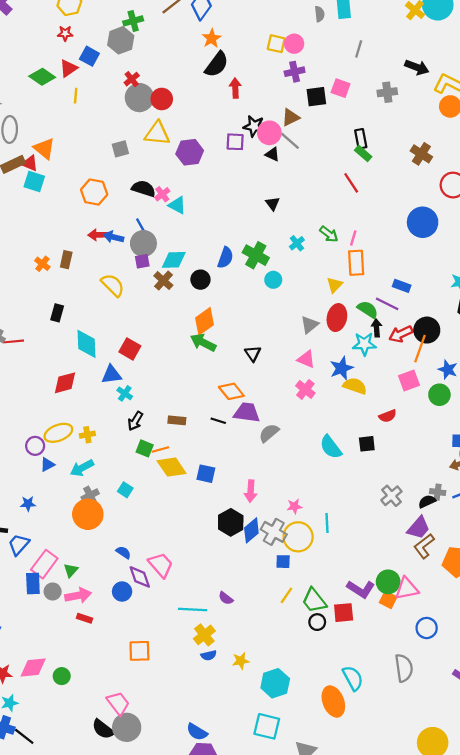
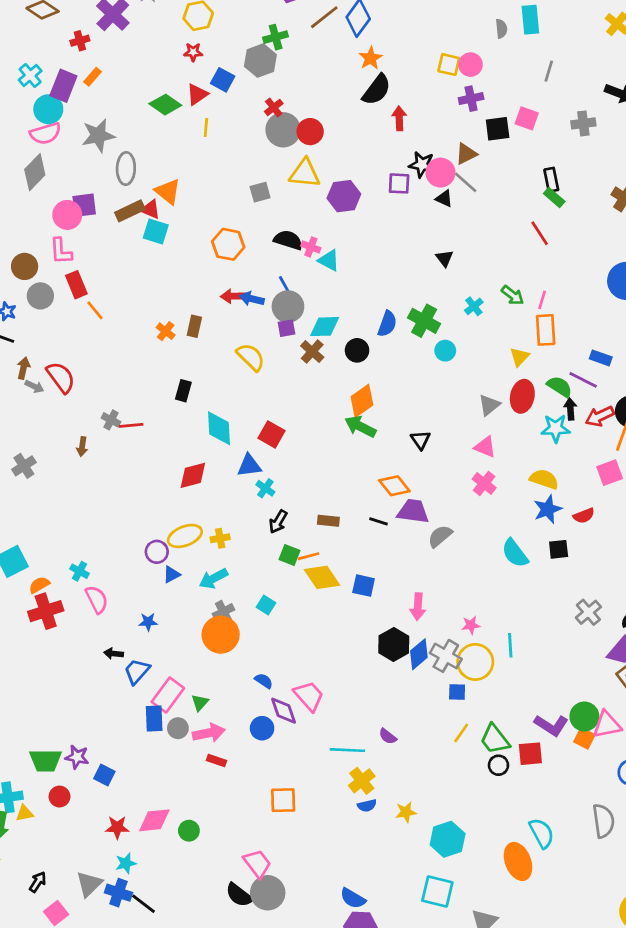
pink cross: (162, 194) -> (311, 247), turned -32
blue star: (341, 368) -> (548, 509), moved

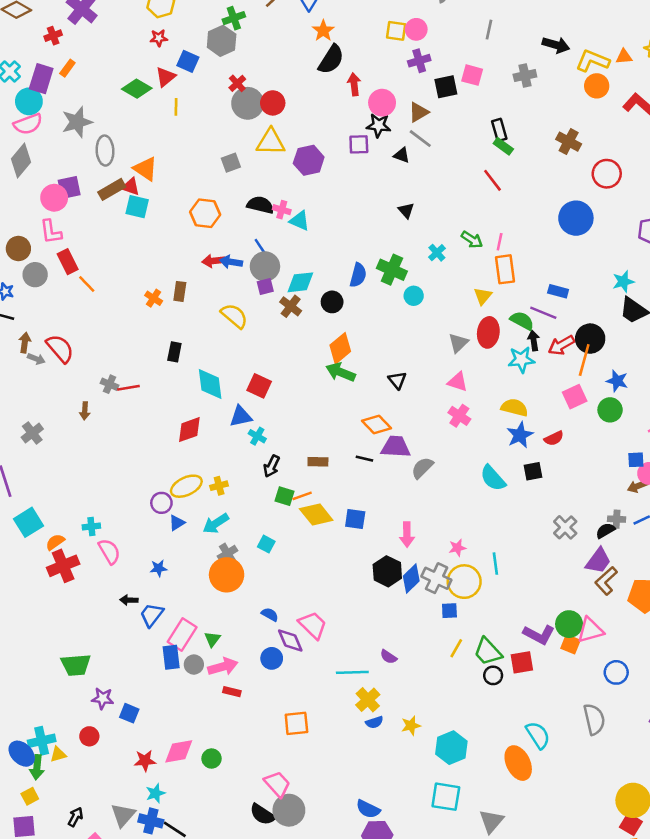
pink circle: (440, 173) -> (382, 103), moved
cyan cross: (80, 571) -> (91, 526), turned -30
green trapezoid: (46, 760) -> (76, 665), moved

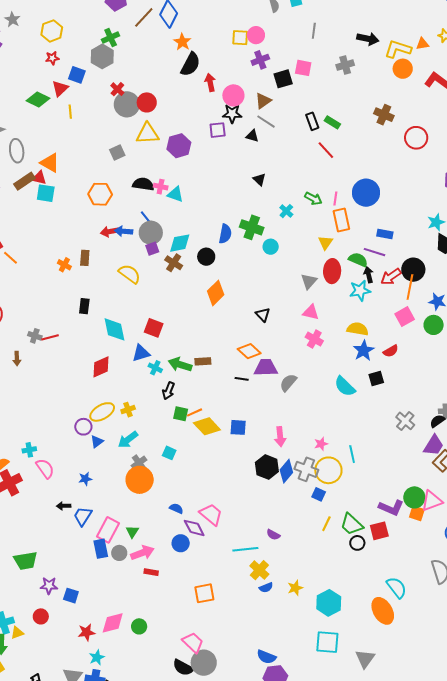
black rectangle: (499, 130) -> (312, 121), moved
blue circle: (576, 218) -> (366, 193), moved
green arrow: (341, 372) -> (180, 365), moved
brown rectangle: (318, 462) -> (203, 361), moved
blue square: (449, 611) -> (319, 494), turned 32

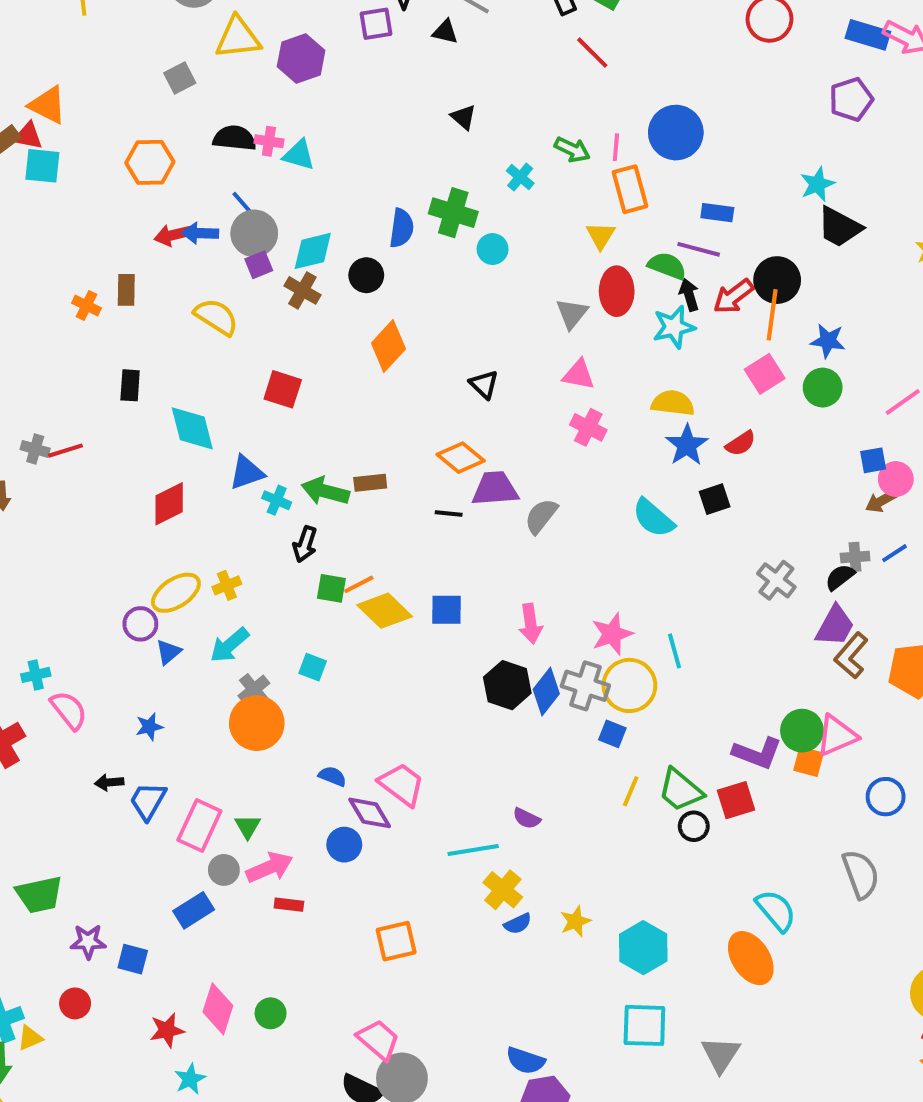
red square: (154, 328) -> (283, 389), moved
pink star: (321, 444) -> (612, 634), size x1.5
blue rectangle: (101, 549) -> (194, 910), moved, turned 72
pink diamond: (113, 623) -> (218, 1009), turned -55

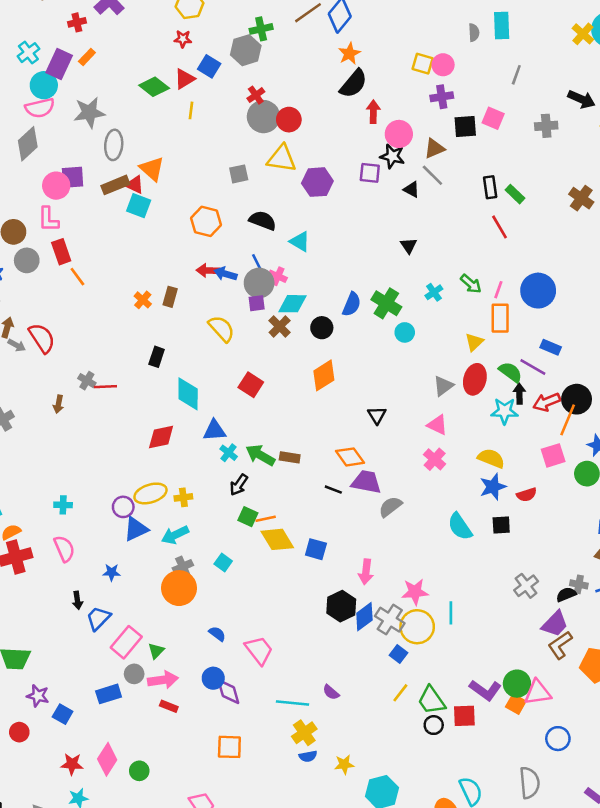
pink cross: (269, 141) -> (278, 276), moved
blue triangle: (168, 652) -> (136, 529), size x1.5
cyan cross: (36, 675) -> (63, 505), moved
black arrow: (109, 782) -> (77, 600), turned -108
purple diamond: (370, 813) -> (228, 692), moved

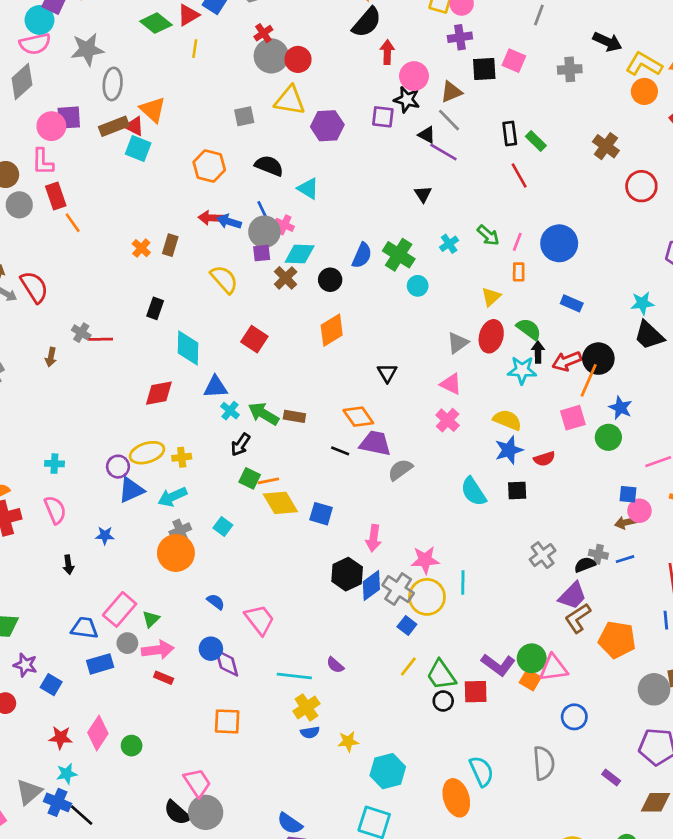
orange rectangle: (500, 318) -> (519, 272), size x0.6
purple line: (533, 367) -> (443, 152), moved
blue trapezoid: (98, 618) -> (85, 628), moved, turned 52

